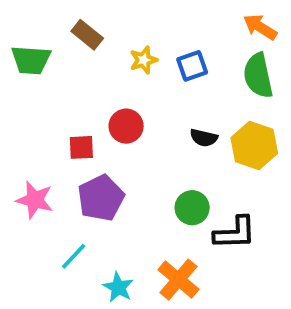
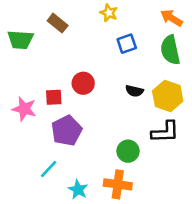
yellow star: (144, 60) -> (109, 13), moved, turned -30
pink star: (35, 200) -> (24, 109), moved
green circle: (192, 208) -> (128, 151), moved
black L-shape: (235, 233) -> (165, 132), moved
orange cross: (179, 280) -> (118, 184), turned -32

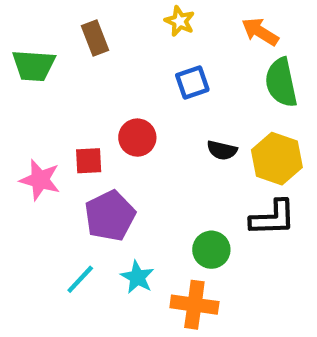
orange arrow: (172, 18) -> (260, 32), moved
brown rectangle: (58, 23) -> (95, 38), turned 30
blue square: (127, 44) -> (192, 83), moved
cyan star: (78, 190) -> (137, 277), moved

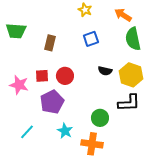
brown rectangle: (95, 38) -> (50, 43), moved, turned 35
red circle: (137, 138) -> (65, 76), moved
cyan line: (80, 279) -> (27, 132), moved

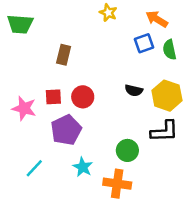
green trapezoid: (16, 31) -> (20, 24), moved
blue square: (91, 39) -> (144, 43), moved
green semicircle: (133, 39) -> (170, 50), size x0.7

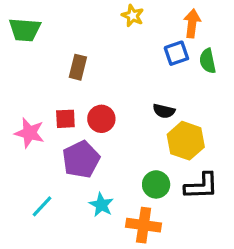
orange arrow: (157, 19) -> (192, 23), turned 65
yellow hexagon: (167, 96) -> (186, 141), moved
black L-shape: (164, 131) -> (201, 186), moved

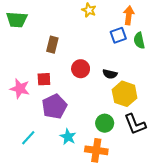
red circle: (101, 119) -> (81, 69), moved
black L-shape: (201, 186) -> (135, 124), turned 70

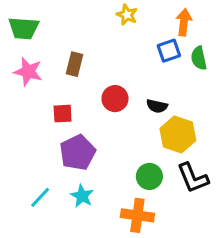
pink star: (20, 89) -> (28, 72), moved
cyan star: (68, 137) -> (82, 196), moved

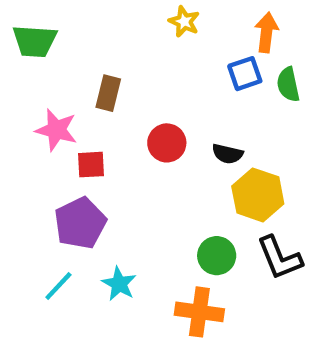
pink star: (28, 72) -> (56, 130), moved
purple pentagon: (78, 152) -> (80, 223), moved

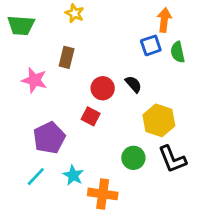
yellow star: (184, 22) -> (75, 13), moved
black semicircle: (227, 154) -> (133, 84), moved, turned -144
red square: (91, 165) -> (91, 116), moved, turned 30
orange cross: (199, 312) -> (103, 194), moved

